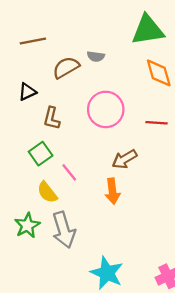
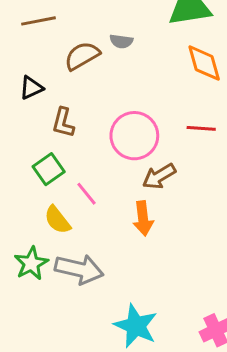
pink circle: (106, 109) -> (134, 136), moved
gray arrow: (64, 230) -> (79, 269), turned -60

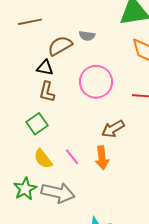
black triangle: (31, 88) -> (45, 68), moved, turned 36
pink circle: (134, 136) -> (96, 82), moved
pink line: (86, 194) -> (72, 157), moved

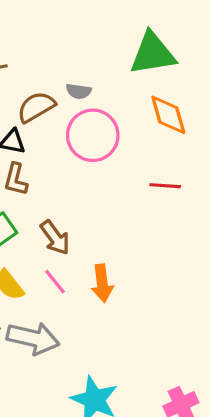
pink circle: (96, 82) -> (93, 135), moved
brown arrow: (113, 129) -> (55, 238), moved, turned -95

